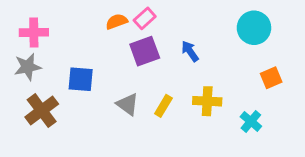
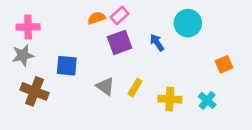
cyan circle: (254, 28) -> (188, 23), moved
yellow cross: (207, 101) -> (170, 99), moved
brown cross: (42, 111) -> (35, 91), turned -32

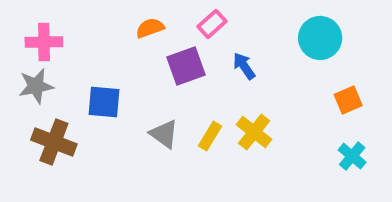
pink rectangle: (120, 15) -> (212, 24), moved
cyan circle: (188, 23) -> (320, 38), moved
yellow cross: (170, 99) -> (254, 132), moved, turned 35
cyan cross: (207, 100) -> (352, 156), moved

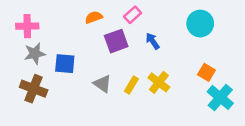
gray star: (36, 86) -> (35, 54), moved
orange square: (348, 100) -> (206, 72), moved, turned -36
cyan cross: (352, 156) -> (220, 97), size x1.5

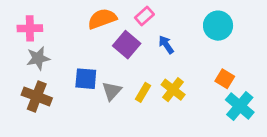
orange semicircle: (94, 17) -> (102, 19), size x1.5
purple square: (116, 41) -> (127, 45), turned -30
blue square: (65, 64) -> (86, 79), moved
gray triangle: (102, 84) -> (112, 91), turned 36

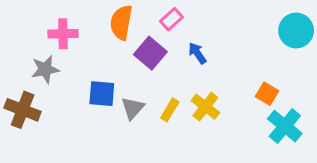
orange semicircle: (102, 19) -> (121, 22), turned -60
cyan circle: (218, 26) -> (296, 31), moved
pink cross: (30, 28) -> (63, 34), moved
brown cross: (37, 96) -> (23, 110), moved

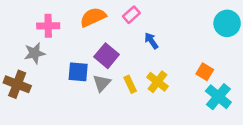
orange semicircle: (121, 22) -> (93, 17), turned 55
purple square: (150, 53) -> (107, 56), moved
yellow rectangle: (170, 110) -> (130, 84), turned -56

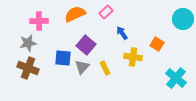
orange square: (205, 72) -> (157, 44), moved
yellow cross: (158, 82) -> (133, 57), moved, turned -30
brown cross: (17, 84) -> (28, 68), moved

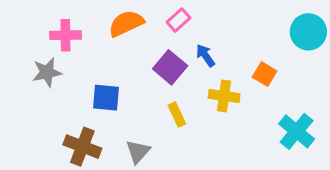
purple square: (86, 45) -> (170, 67), moved
gray triangle: (82, 67) -> (138, 152), moved
brown cross: (28, 68) -> (82, 147), moved

